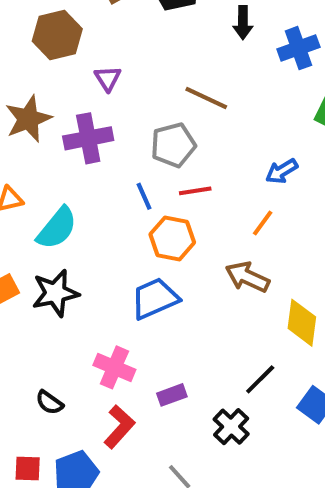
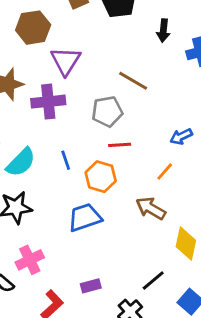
purple triangle: (108, 78) -> (66, 61), size x1.6
blue line: (144, 196) -> (66, 160), moved
pink cross: (114, 367) -> (30, 260), moved, turned 36

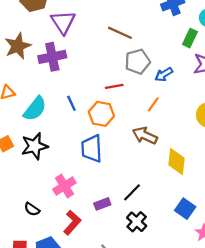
gray pentagon: (107, 112) -> (137, 62), moved
blue trapezoid: (85, 217) -> (92, 149), turned -68
pink cross: (30, 260) -> (64, 186), moved
black line: (153, 281) -> (132, 192), moved

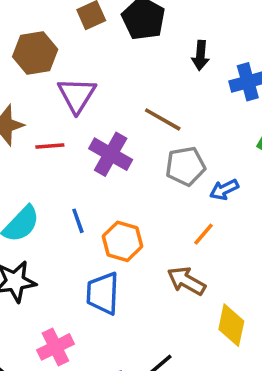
purple cross: (52, 57) -> (111, 154), moved, turned 36
red line: (114, 86) -> (50, 146), moved

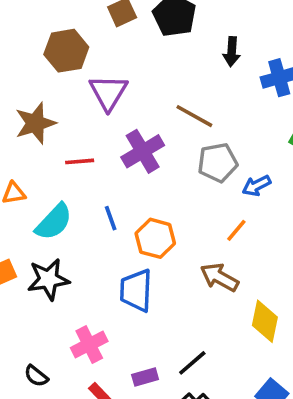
red line: (50, 146) -> (80, 161), moved
purple cross: (111, 154) -> (143, 151), turned 30

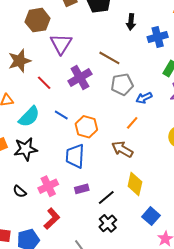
red line: (80, 161) -> (44, 83), turned 49
blue line: (111, 218) -> (61, 115), turned -40
yellow diamond: (265, 321) -> (135, 184), moved
black semicircle: (36, 376) -> (20, 191), moved
purple rectangle: (145, 377) -> (82, 189), moved

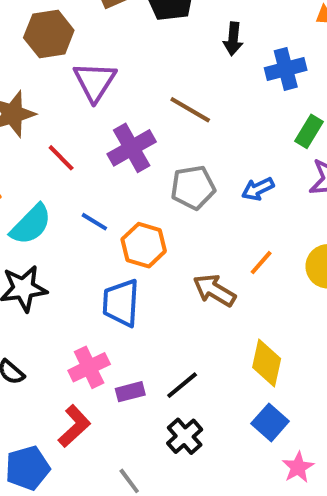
gray pentagon: (122, 84) -> (193, 187), moved
orange line: (132, 123) -> (261, 263), moved
yellow diamond: (135, 184) -> (267, 363), moved
pink cross: (48, 186) -> (89, 367), moved
purple rectangle: (82, 189) -> (130, 392), moved

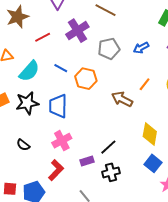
red line: (61, 158) -> (43, 37), turned -70
blue trapezoid: (121, 303) -> (58, 106), moved
purple rectangle: (130, 392) -> (87, 161), moved
black cross: (185, 436) -> (111, 172), turned 30

